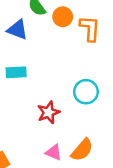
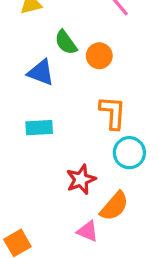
orange L-shape: (90, 28) -> (113, 113), moved
orange semicircle: (82, 150) -> (114, 206), moved

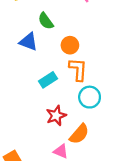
orange circle: (99, 56) -> (70, 45), moved
cyan rectangle: (39, 128) -> (48, 80), moved, turned -30

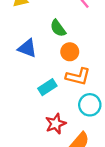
green semicircle: (46, 21) -> (58, 28), moved
orange L-shape: (78, 69) -> (78, 77), turned 100

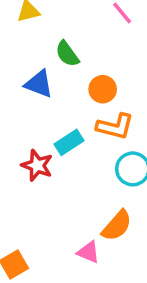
green semicircle: (58, 28) -> (67, 54), moved
red star: (56, 124) -> (37, 165), moved, turned -30

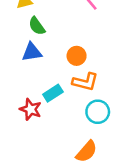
green semicircle: (67, 54) -> (37, 26), moved
blue triangle: (39, 84) -> (32, 52), turned -30

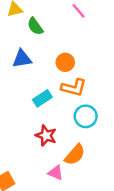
green semicircle: (37, 26) -> (35, 26), moved
red star: (31, 109) -> (46, 136), moved

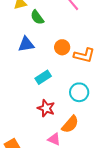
orange L-shape: (74, 88) -> (84, 55), moved

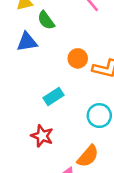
blue triangle: (26, 44) -> (27, 42), moved
red star: (46, 108) -> (42, 136), moved

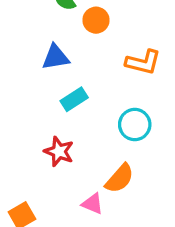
blue triangle: (27, 42) -> (56, 57), moved
orange circle: (78, 58) -> (96, 20), moved

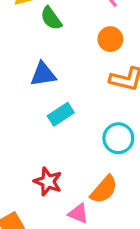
orange circle: (96, 20) -> (110, 39), moved
red star: (59, 151) -> (48, 181), moved

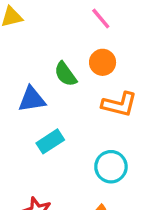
green semicircle: (51, 18) -> (65, 74), moved

